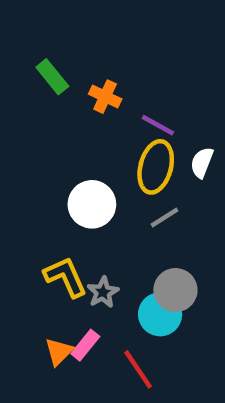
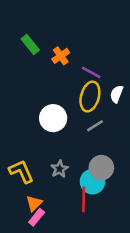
orange cross: (105, 97) -> (61, 56), turned 30
yellow L-shape: (65, 277) -> (21, 171), moved
pink rectangle: (85, 345) -> (37, 217), moved
red line: (138, 369) -> (84, 199), moved, turned 35

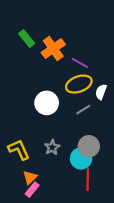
orange cross: (61, 56) -> (53, 48), size x1.5
white semicircle: (117, 94) -> (101, 92), moved
yellow ellipse: (90, 97) -> (79, 84), turned 55
red line: (84, 199) -> (88, 180), moved

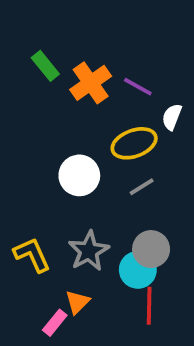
purple line: (80, 63) -> (138, 87), moved
white semicircle: (101, 92) -> (172, 117), moved
gray star: (52, 147) -> (89, 251), size x1.5
orange triangle: (30, 177) -> (77, 302), moved

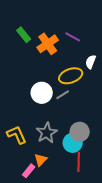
purple line: (138, 87) -> (73, 37), moved
gray line: (142, 187) -> (63, 95), moved

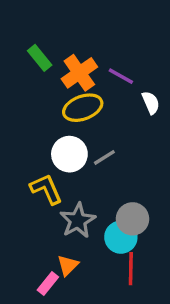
purple line: (73, 37) -> (121, 76), moved
white semicircle: (91, 62) -> (151, 103), turned 136
yellow ellipse: (71, 76) -> (83, 108), moved
yellow L-shape: (17, 135) -> (46, 189), moved

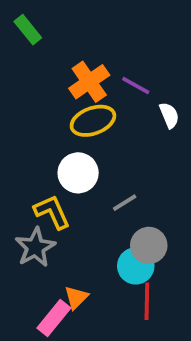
green rectangle: (40, 58) -> (28, 30), moved
gray line: (104, 157) -> (125, 203), moved
gray star: (78, 221) -> (35, 247), moved
pink rectangle: (48, 284) -> (54, 318), size x1.4

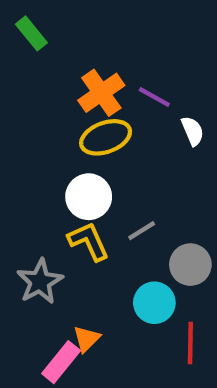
yellow L-shape: (52, 212) -> (89, 241), moved
gray circle: (149, 245) -> (190, 265), moved
red line: (147, 301) -> (190, 343), moved

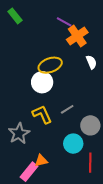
orange cross: (101, 93) -> (77, 36), moved
purple line: (154, 97) -> (64, 22), moved
white circle: (89, 197) -> (42, 82), moved
orange triangle: (87, 339) -> (41, 161), turned 32

